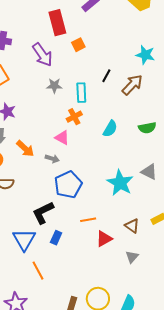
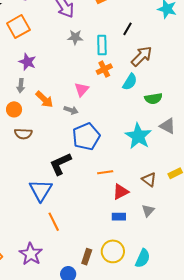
brown arrow: (132, 85) -> (142, 56), moved
orange cross: (74, 117) -> (104, 69), moved
green semicircle: (147, 128) -> (153, 99), moved
pink triangle: (62, 138) -> (82, 89), turned 42
blue rectangle: (56, 238) -> (119, 217), moved, turned 64

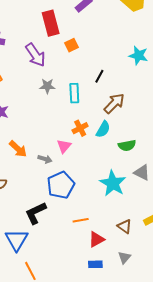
orange cross: (104, 69) -> (80, 128), moved
pink triangle: (82, 89) -> (64, 146), moved

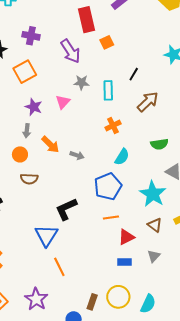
cyan semicircle: (103, 129) -> (122, 157), moved
pink triangle: (64, 146) -> (63, 102), moved
cyan star: (113, 183) -> (153, 194), moved
blue pentagon: (61, 185) -> (108, 186), moved

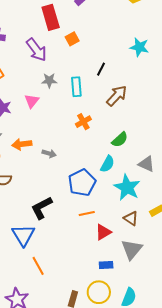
orange arrow: (50, 144) -> (22, 144), turned 132
green semicircle: (159, 144) -> (120, 140), moved, turned -30
cyan semicircle: (122, 157) -> (107, 164), moved
gray triangle: (154, 256) -> (132, 249), size x1.6
blue rectangle: (124, 262) -> (106, 265), moved

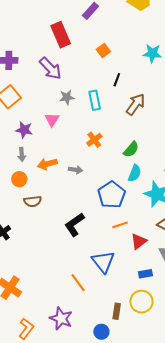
orange square: (72, 39) -> (103, 50), moved
orange cross: (83, 122) -> (94, 140), moved
green semicircle: (120, 140) -> (131, 149), moved
blue triangle: (23, 235) -> (103, 262), moved

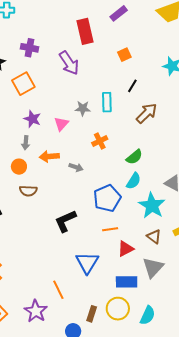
gray star: (67, 97) -> (83, 108), moved
pink triangle: (52, 120) -> (61, 124), moved
blue rectangle: (145, 274) -> (127, 282), size x1.5
orange line: (78, 283) -> (58, 290), moved

